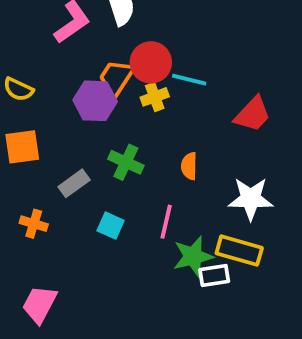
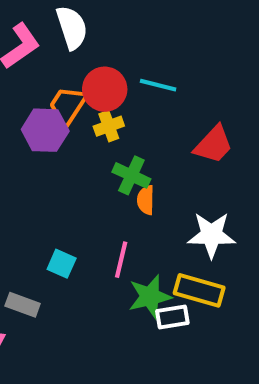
cyan line: (189, 80) -> (158, 85), moved
green cross: (126, 162) -> (131, 175), moved
gray rectangle: (74, 183) -> (23, 305), moved, turned 56

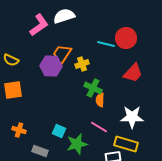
white semicircle: (72, 28) -> (64, 16), turned -90
red circle: (105, 89) -> (126, 38), moved
pink line: (121, 260) -> (99, 127), moved, turned -72
green star: (150, 297) -> (77, 144), moved

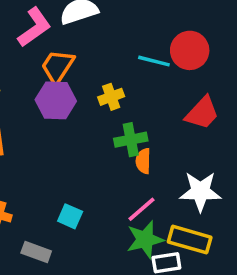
orange trapezoid: (62, 54) -> (58, 66), moved
green cross: (93, 88) -> (131, 140), turned -36
pink line: (99, 127) -> (141, 209), turned -72
green star: (77, 144) -> (145, 240), moved

